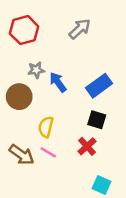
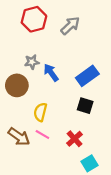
red hexagon: (24, 30) -> (34, 19), moved
red cross: (87, 146) -> (75, 139), moved
cyan square: (102, 185) -> (89, 163), turned 35

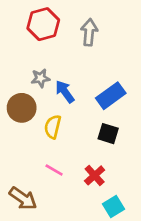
gray arrow: (70, 26) -> (89, 32), turned -42
yellow semicircle: (40, 112) -> (53, 127), moved
brown arrow: (19, 137) -> (23, 198), moved

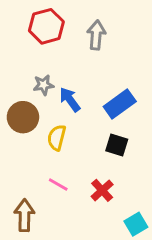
brown arrow: (23, 198) -> (24, 215), turned -124
cyan square: (113, 206) -> (136, 224), moved

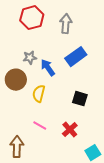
blue rectangle: (120, 104) -> (76, 57), moved

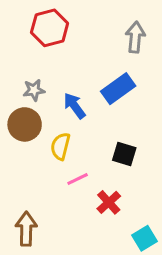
gray arrow: (66, 24) -> (135, 37), moved
gray star: (30, 58) -> (34, 90), moved
pink line: (40, 126) -> (78, 179), moved, turned -56

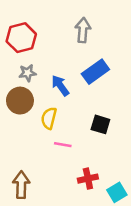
red hexagon: (50, 28) -> (21, 38), moved
gray arrow: (135, 37) -> (83, 30), moved
pink line: (78, 179) -> (63, 145), turned 36
red cross: (109, 202) -> (88, 179), moved, turned 30

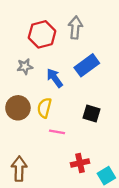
red hexagon: (21, 38) -> (42, 34), moved
brown circle: (20, 101) -> (18, 108), moved

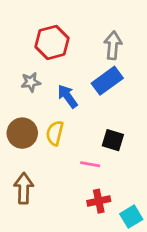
gray arrow: (75, 27) -> (113, 45), moved
pink line: (57, 132) -> (90, 164), moved
brown arrow: (19, 169) -> (24, 188), moved

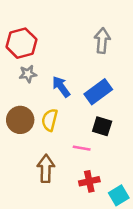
red hexagon: (52, 42) -> (21, 43), moved
blue rectangle: (107, 81) -> (98, 92), moved
brown arrow: (24, 188) -> (46, 169), moved

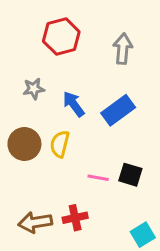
red hexagon: (21, 43) -> (61, 37), moved
black square: (102, 126) -> (130, 175), moved
brown arrow: (46, 169) -> (35, 222), moved, turned -100
red cross: (89, 181) -> (75, 218), moved

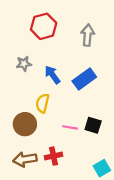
brown circle: (24, 144) -> (25, 124), moved

